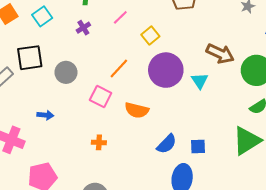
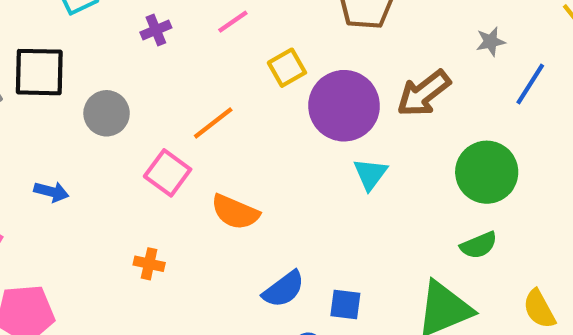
brown arrow: (220, 54) -> (424, 93), moved, turned 108
purple circle: (166, 70) -> (344, 106), moved

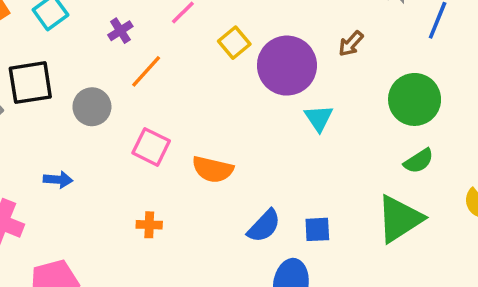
brown arrow: (424, 93) -> (351, 44), size x0.6
orange line: (213, 123) -> (146, 71), moved

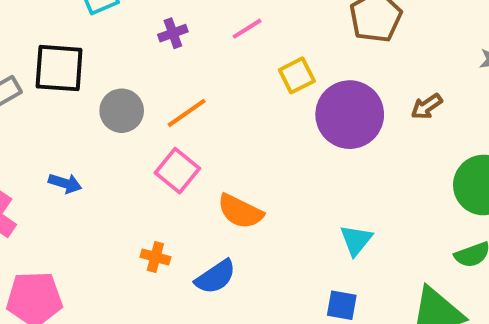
orange line: (146, 71) -> (187, 113), moved
cyan triangle: (319, 118) -> (356, 240), moved
blue semicircle: (264, 226) -> (216, 277), moved

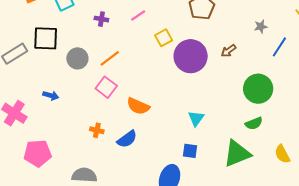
purple cross: (173, 33) -> (101, 19), turned 32

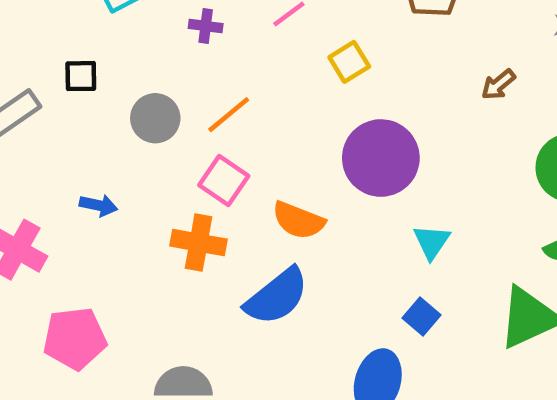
black square: (46, 38) -> (81, 76), size x0.6
purple circle: (191, 56) -> (381, 158), moved
orange cross: (97, 130) -> (199, 243), moved, size x1.6
blue semicircle: (127, 139) -> (277, 296), size x1.4
blue square: (190, 151) -> (421, 316), turned 35

